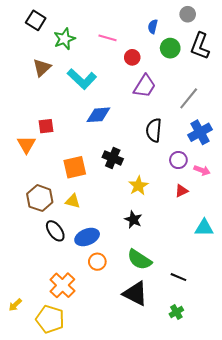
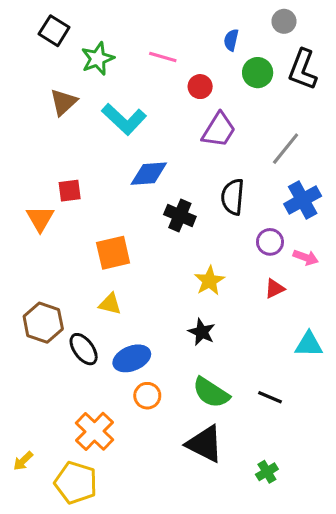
black cross: (113, 158) -> (180, 215), moved
brown hexagon: (40, 198) -> (43, 323), moved
black line: (178, 277) -> (270, 397), moved

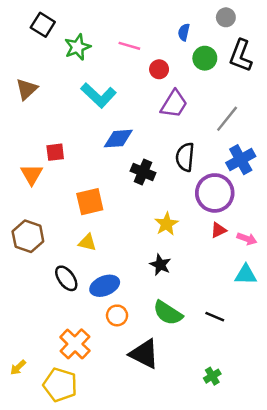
brown triangle: (63, 102) -> (27, 89), moved
purple circle: (270, 242) -> (215, 193), size x1.8
pink arrow: (306, 257) -> (247, 239), moved
brown hexagon: (43, 323) -> (28, 236), moved
black triangle: (205, 444) -> (144, 354), moved

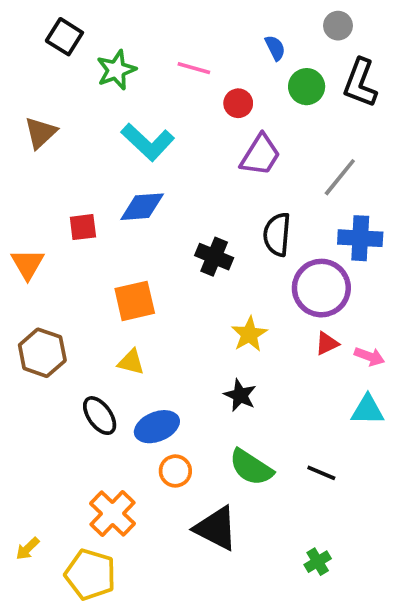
blue semicircle: (184, 32) -> (275, 48), turned 140
blue diamond: (118, 139) -> (142, 207), moved
blue cross: (241, 160) -> (360, 238), turned 32
orange triangle: (32, 174) -> (28, 264), moved

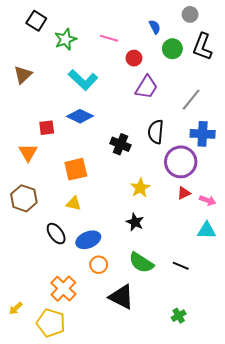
blue diamond: (142, 207) -> (80, 116), turned 30
orange triangle: (28, 264) -> (28, 153), moved

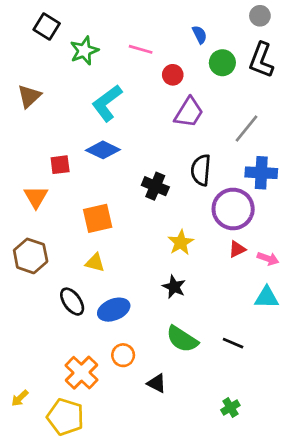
gray circle: (190, 14) -> (260, 16), moved
cyan L-shape: (83, 80) -> (107, 103), turned 100
orange circle: (99, 265) -> (123, 355), moved
black triangle: (122, 297) -> (157, 383), size x0.6

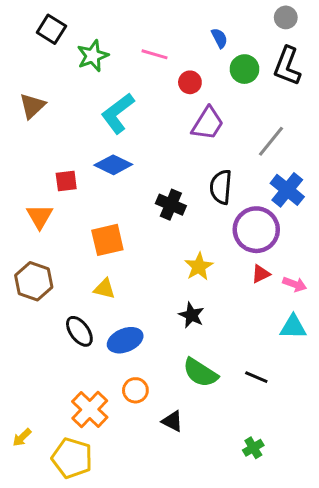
blue cross: (261, 173) -> (287, 190), turned 36

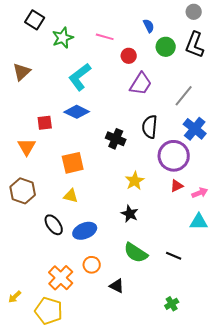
pink arrow: (295, 284) -> (200, 193), turned -42

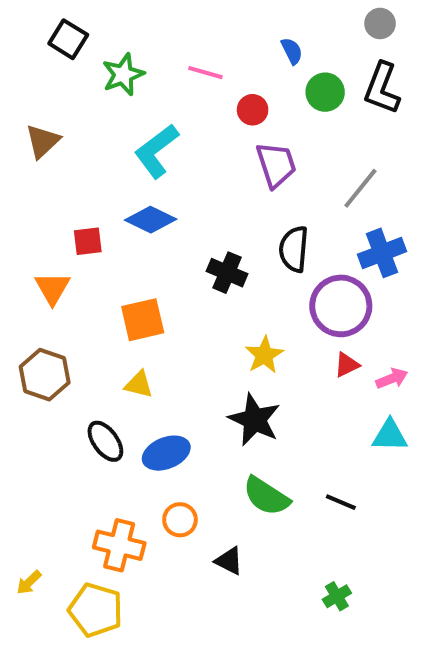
purple trapezoid: (141, 84) -> (276, 165), turned -50
blue cross: (195, 129) -> (382, 253), turned 30
black star: (130, 214) -> (255, 420), size x1.5
orange cross: (61, 278) -> (119, 545), turned -30

